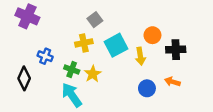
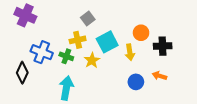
blue cross: (45, 56) -> (42, 52), size x1.5
green cross: (72, 70) -> (66, 56), moved
yellow star: (93, 74) -> (92, 60), moved
cyan arrow: (72, 95) -> (66, 88), turned 45

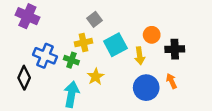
yellow star: (92, 60) -> (96, 77), moved
orange arrow: (159, 76) -> (171, 81), turned 48
blue circle: (136, 82) -> (146, 88), size x1.5

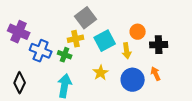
purple cross: (27, 16) -> (19, 32), moved
gray square: (94, 19) -> (86, 18), size x1.5
yellow star: (96, 77) -> (101, 73), moved
black diamond: (24, 78) -> (20, 83), moved

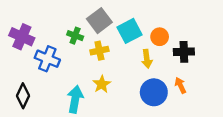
yellow cross: (76, 39) -> (99, 51), moved
cyan square: (105, 41) -> (129, 31), moved
green cross: (65, 55) -> (75, 36), moved
yellow star: (101, 73) -> (102, 84), moved

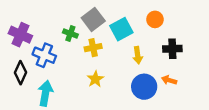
orange circle: (160, 37) -> (155, 19), moved
orange arrow: (180, 85) -> (169, 80), turned -48
black diamond: (23, 96) -> (20, 73), moved
cyan arrow: (75, 99) -> (45, 93), moved

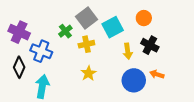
green cross: (70, 34) -> (65, 31), turned 32
black cross: (172, 49) -> (150, 45), moved, turned 30

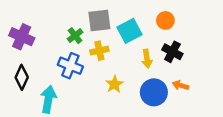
gray square: (86, 18) -> (99, 20), turned 30
blue cross: (41, 51) -> (70, 66), moved
yellow star: (88, 73) -> (114, 84), moved

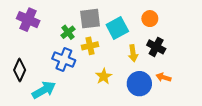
purple cross: (22, 37) -> (28, 20), moved
cyan arrow: (48, 99) -> (44, 90), turned 50

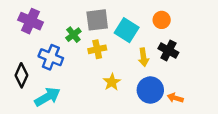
cyan square: (117, 28) -> (127, 30), turned -30
blue cross: (64, 60) -> (51, 57), moved
orange arrow: (164, 77) -> (175, 98), moved

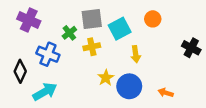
cyan square: (127, 30) -> (120, 29), turned 30
black cross: (168, 50) -> (191, 48), moved
blue circle: (150, 90) -> (129, 86), moved

